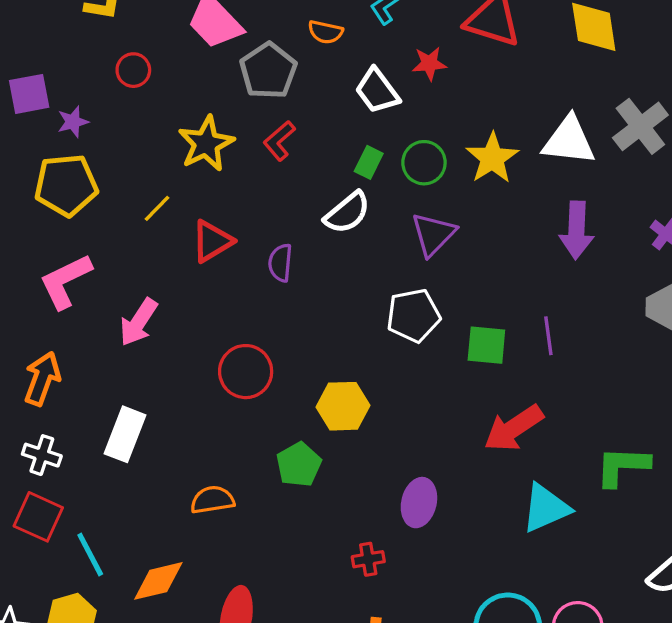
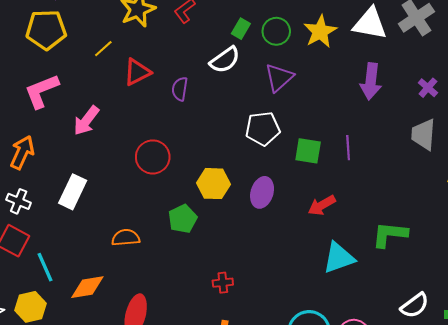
red arrow: (514, 428) -> (322, 205), size x0.7
purple ellipse: (419, 503) -> (262, 192), moved

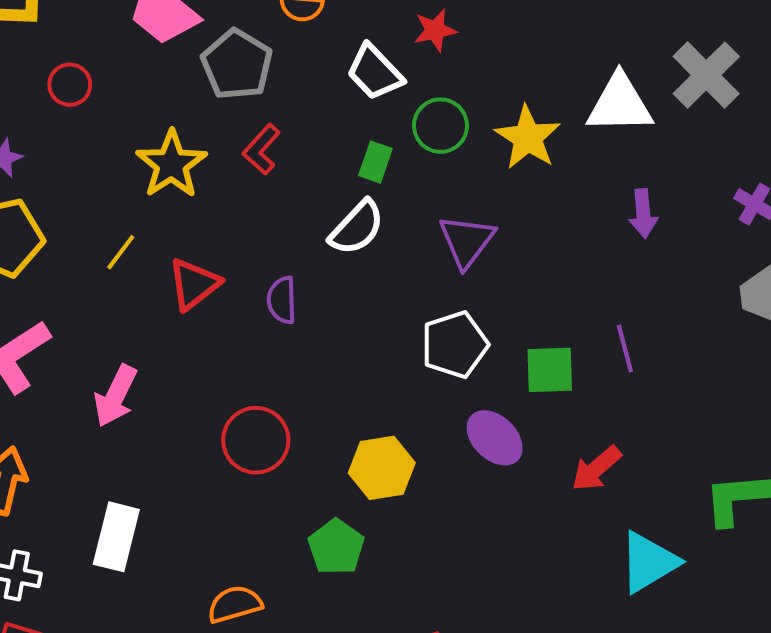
green circle: (276, 31) -> (440, 126), moved
purple arrow: (371, 81) -> (643, 213), size x0.7
purple ellipse: (262, 192) -> (495, 438), moved, turned -52

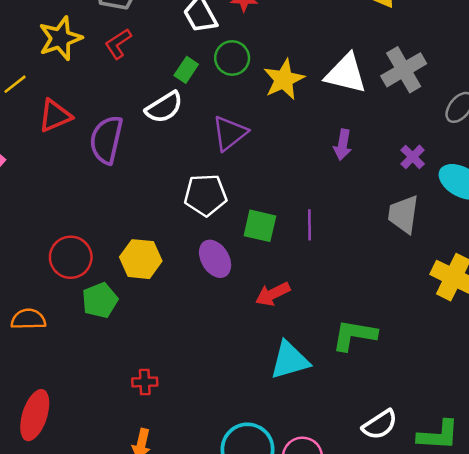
purple semicircle: (282, 300) -> (106, 140), size x1.6
red circle: (256, 440) -> (71, 257), moved

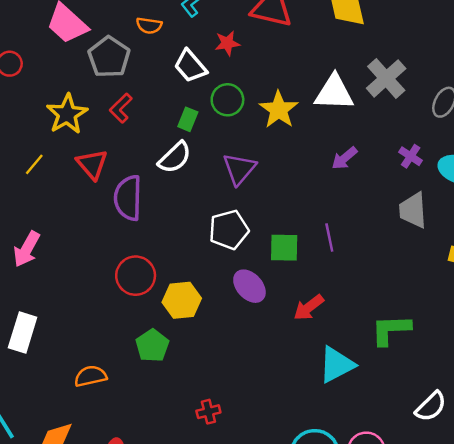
red triangle: (55, 116) -> (92, 164), moved, turned -36
purple arrow: (343, 145) -> (344, 158), turned 52
red circle: (71, 257) -> (136, 276), moved

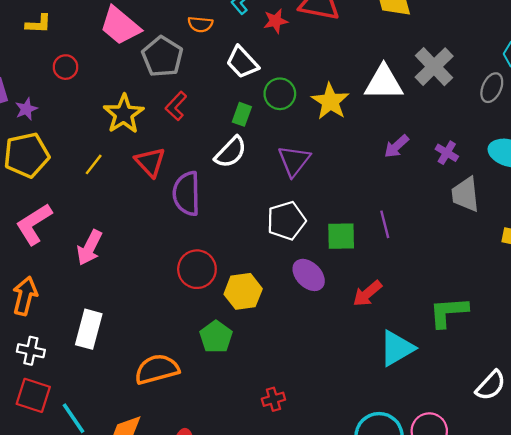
red star: (227, 43) -> (276, 21), moved
purple cross: (411, 156) -> (447, 153), moved
orange semicircle: (90, 376) -> (157, 369), size x1.4

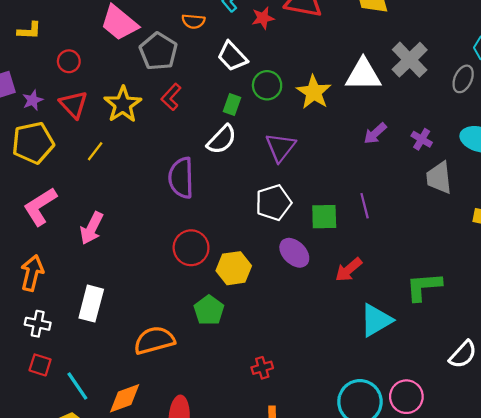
yellow L-shape: (38, 24) -> (29, 31), moved
red triangle: (150, 162) -> (74, 104), moved
red square: (33, 395) -> (40, 365), size x0.7

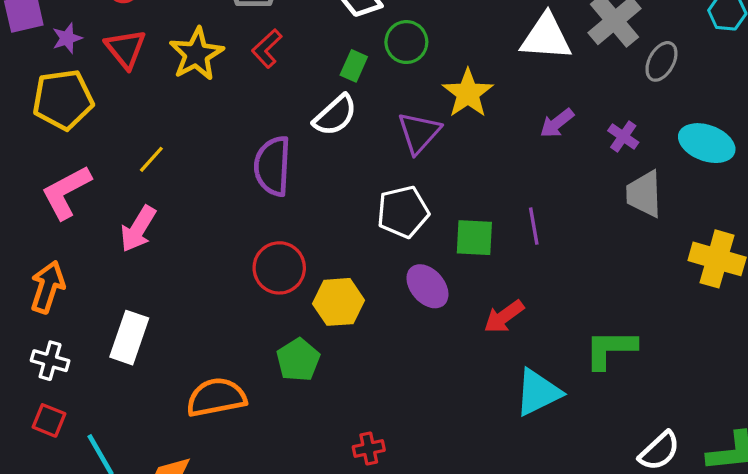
gray ellipse: (463, 79) -> (661, 61), moved
yellow star: (314, 92) -> (468, 93), moved
yellow line: (95, 151) -> (151, 159), moved

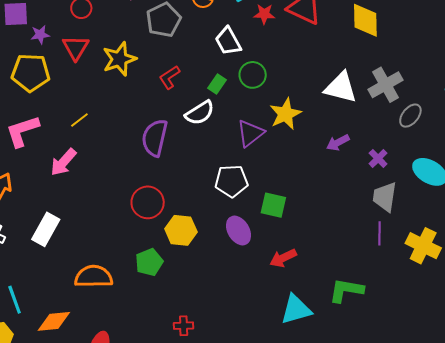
red L-shape: (267, 48) -> (169, 77), moved
purple line: (534, 226) -> (380, 233), moved

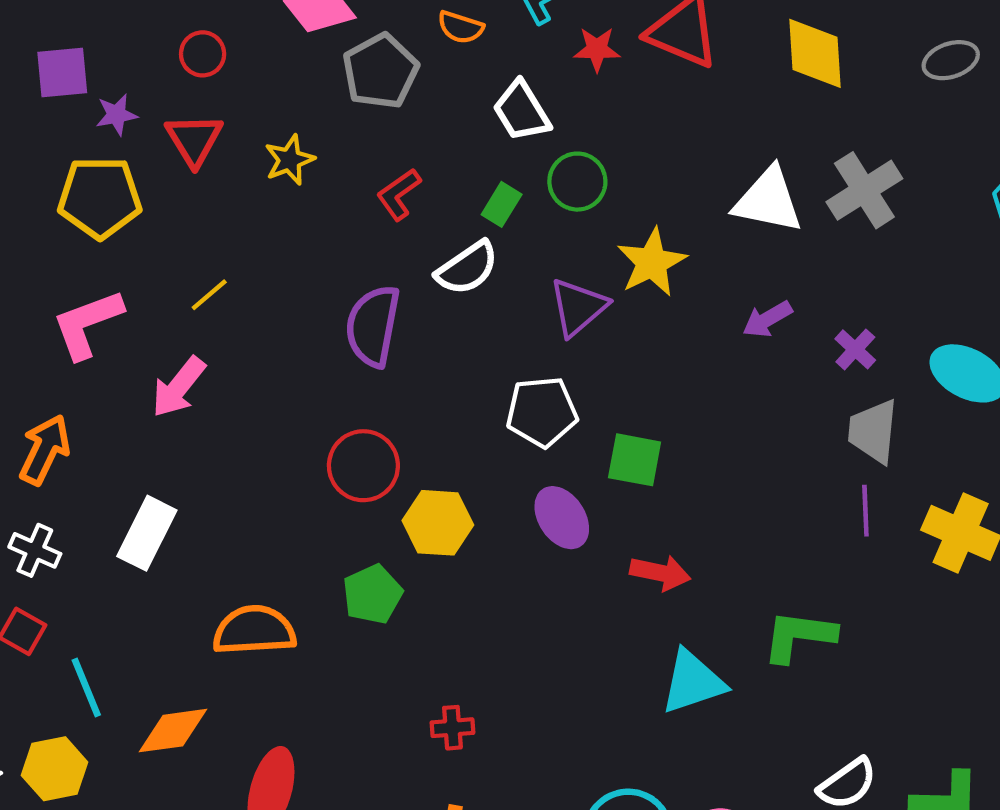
yellow star: (119, 59) -> (290, 160), size x0.7
gray ellipse: (410, 116) -> (951, 60), moved, turned 35
red arrow: (283, 258) -> (660, 573), turned -140

